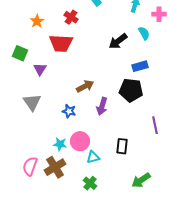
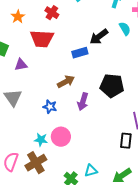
blue rectangle: (140, 66) -> (80, 53), moved
purple triangle: (40, 69) -> (21, 65), turned 48
black rectangle: (122, 146) -> (126, 141), moved
cyan triangle: (93, 157) -> (91, 171), moved

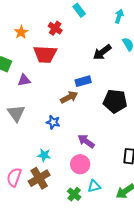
blue rectangle: (80, 53) -> (83, 81), moved
purple arrow: (83, 102) -> (86, 141), moved, turned 108
pink circle: (61, 137) -> (80, 164), moved

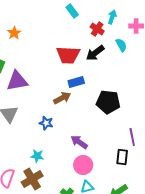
red cross: (55, 28) -> (97, 29), moved
red trapezoid: (45, 54) -> (68, 55), moved
purple triangle: (24, 80) -> (17, 81), size x1.6
pink circle: (80, 164) -> (83, 165), moved

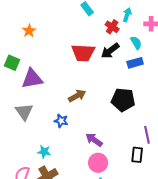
blue rectangle: (76, 82) -> (135, 63), moved
cyan star: (37, 156) -> (44, 152), moved

